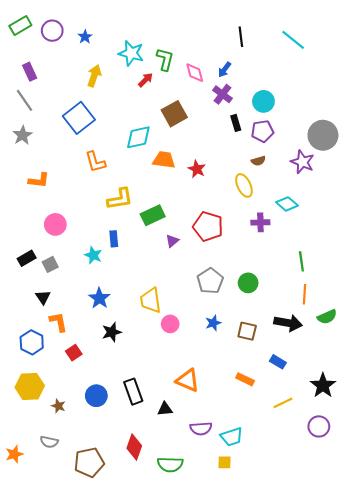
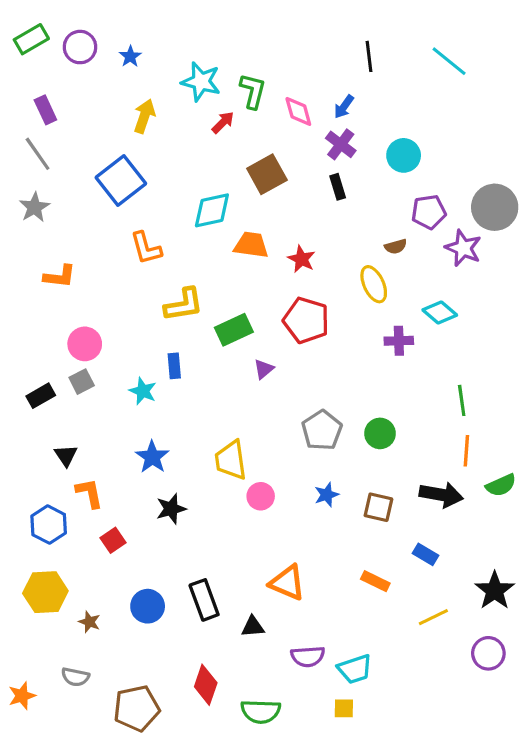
black rectangle: (236, 123) -> (338, 187), moved
purple pentagon: (262, 131) -> (429, 212), moved
red pentagon: (208, 227) -> (306, 320), moved
gray square: (50, 264) -> (82, 382), moved

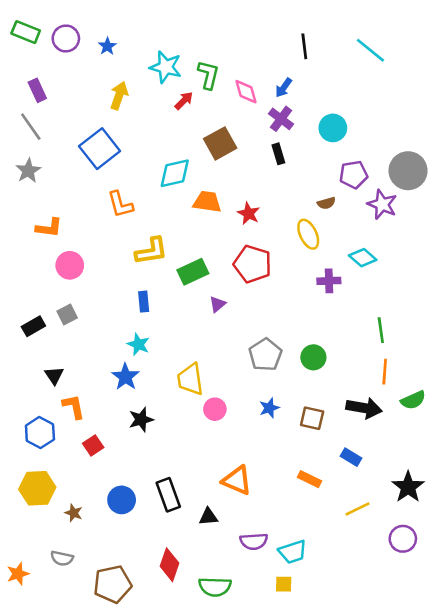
green rectangle: (31, 39) -> (26, 32), turned 52
pink circle: (85, 344) -> (70, 265), moved
cyan star: (143, 391) -> (138, 344), moved

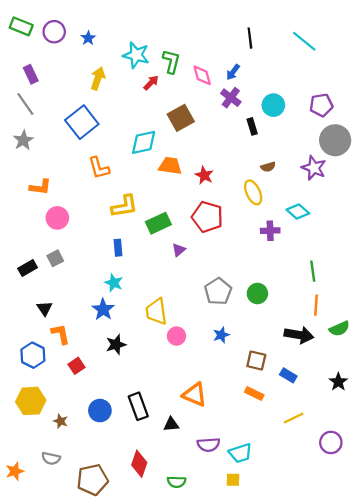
black rectangle: (278, 154) -> (252, 126), moved
purple pentagon: (354, 175) -> (321, 105), moved
brown square: (312, 418) -> (256, 361), moved
black star: (408, 487) -> (338, 382), moved, size x0.7
green semicircle: (215, 587) -> (177, 482), size x0.7

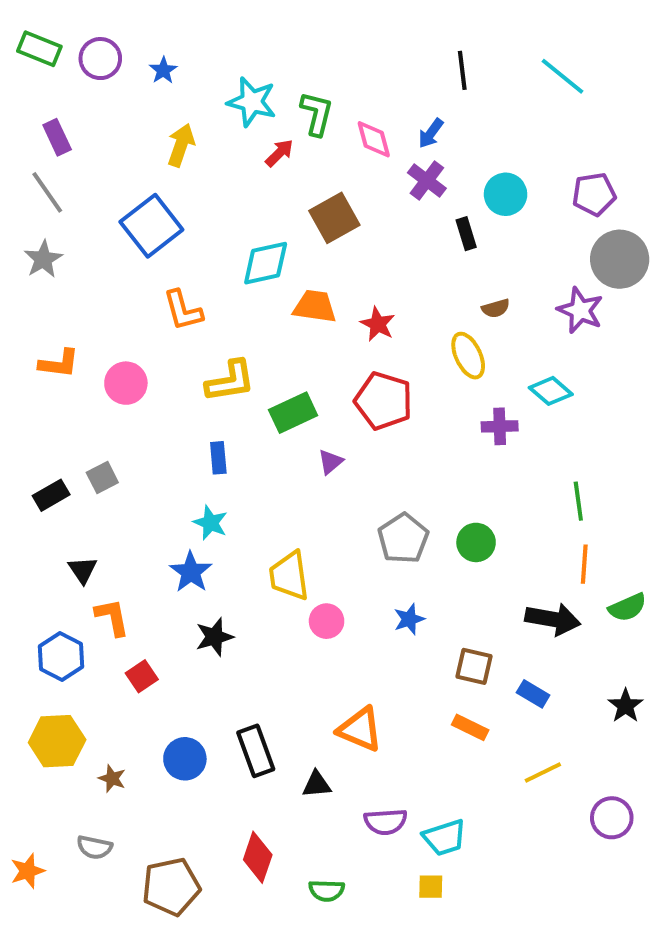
orange L-shape: (40, 187) -> (59, 363), moved
pink circle: (57, 218) -> (126, 383), moved

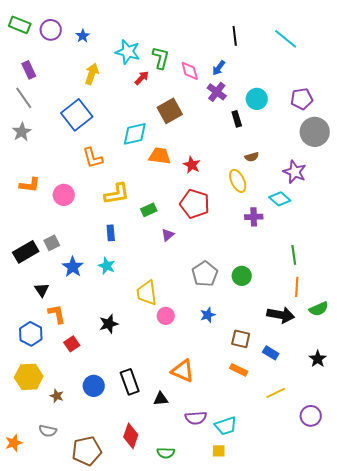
purple star: (580, 310) -> (295, 172), moved
green rectangle: (293, 413) -> (149, 210), size x0.7
black rectangle: (51, 495) -> (26, 252), size x1.4
blue star: (191, 572) -> (73, 267), moved

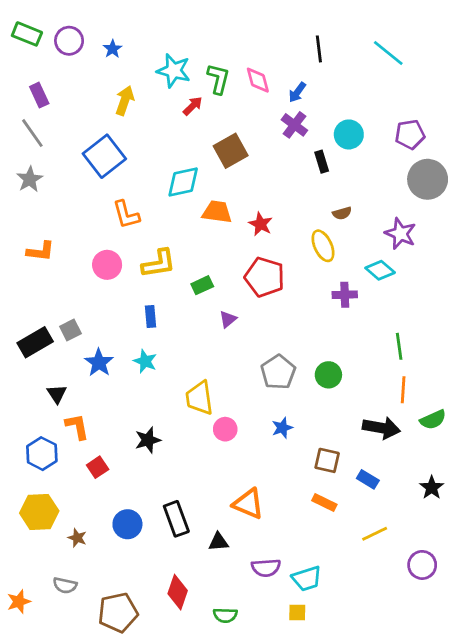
pink diamond: (190, 71) -> (258, 80), moved
pink circle: (64, 195) -> (107, 265), moved

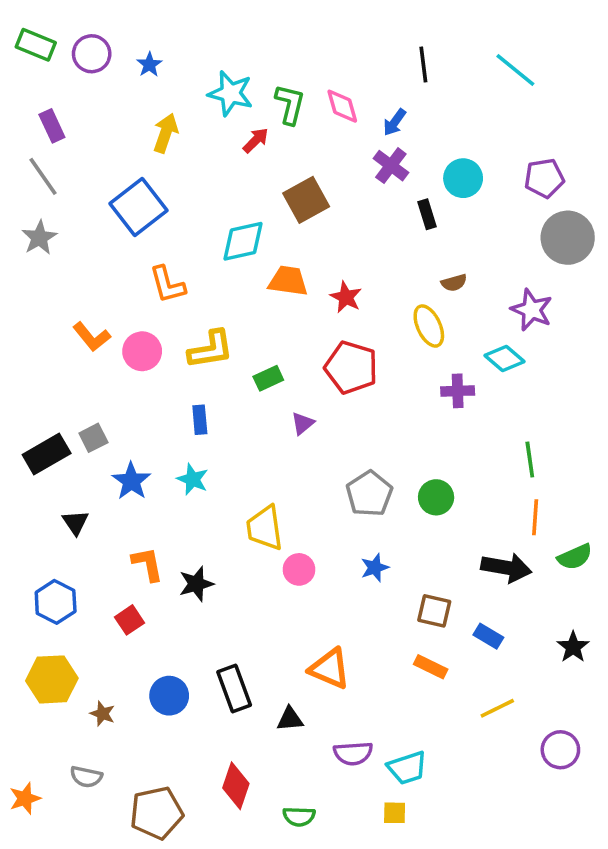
orange L-shape: (41, 251) -> (92, 337), moved, turned 44
orange L-shape: (77, 426) -> (148, 564), moved

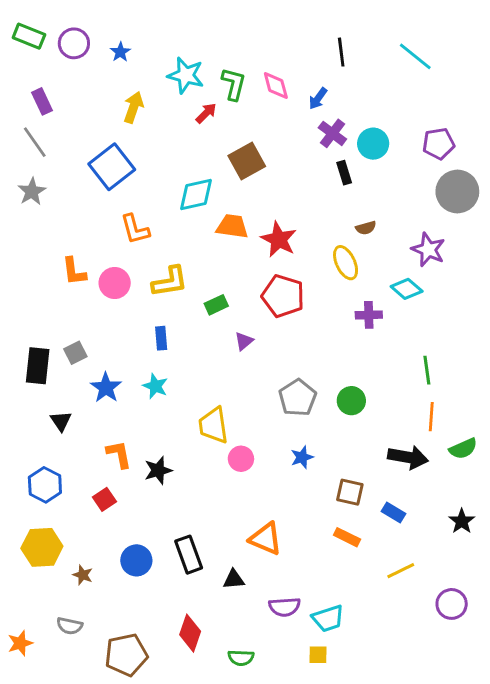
purple cross: (391, 166) -> (332, 133), moved
red star: (346, 297) -> (279, 239), size x1.4
orange L-shape: (92, 337) -> (74, 271), turned 32
black rectangle: (47, 454) -> (38, 366), turned -54

